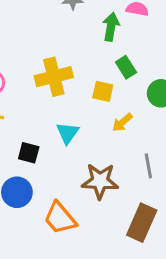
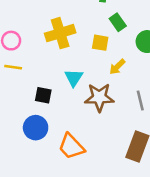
brown star: (100, 181) -> (99, 97), moved

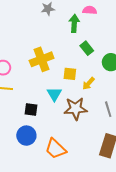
yellow square: (100, 43) -> (70, 74), moved

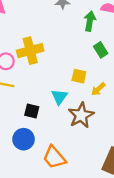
yellow cross: (42, 59) -> (30, 51), moved
brown star: (76, 109) -> (81, 115), turned -30

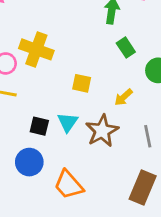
yellow cross: (30, 51) -> (36, 49), turned 35
yellow square: (79, 76) -> (82, 83), moved
cyan triangle: (59, 97) -> (68, 122), moved

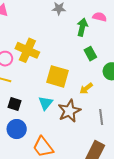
yellow square: (82, 83) -> (57, 76), size x1.6
black square: (39, 126) -> (15, 104), moved

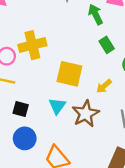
green arrow: (82, 27) -> (95, 14), turned -36
yellow cross: (27, 50) -> (32, 45), turned -35

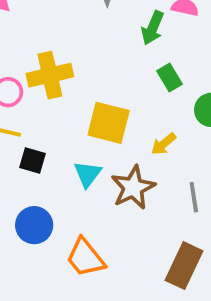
green arrow: (95, 14) -> (153, 28), turned -132
black square: (21, 109) -> (32, 161), moved

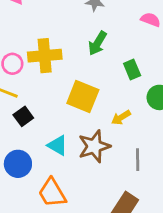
green arrow: (153, 28) -> (98, 43), moved
black square: (32, 161) -> (23, 116), turned 30
cyan triangle: (88, 174) -> (57, 145), moved, turned -45

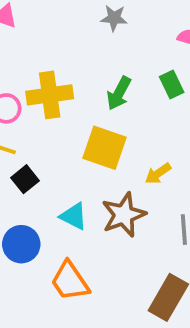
green arrow: (98, 43) -> (119, 93), moved
green rectangle: (132, 69) -> (172, 84), moved

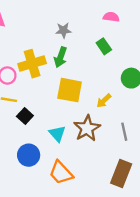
gray star: (114, 18) -> (64, 30), moved
green arrow: (119, 93) -> (61, 57), moved
cyan triangle: (74, 216) -> (57, 134), turned 30

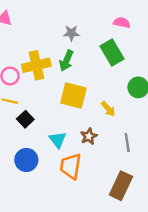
green rectangle: (104, 46) -> (112, 52), size x1.5
yellow arrow: (104, 101) -> (108, 109), turned -91
brown star: (87, 128) -> (89, 136), size x0.6
orange trapezoid: (61, 173) -> (71, 166), moved, turned 48

